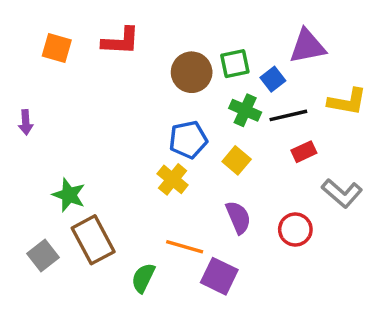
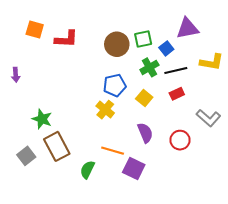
red L-shape: (121, 41) -> (66, 39), moved
green cross: (245, 110) -> (149, 67), turned 36
red rectangle: (304, 152) -> (177, 94), moved

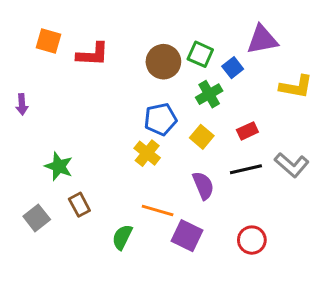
green square: (143, 39) -> (200, 54), turned 36
black line: (176, 71) -> (246, 169), moved
red circle: (180, 140) -> (252, 240), moved
brown rectangle: (57, 146) -> (79, 205), size x0.6

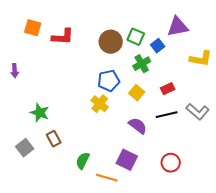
purple semicircle: (203, 185) -> (138, 126), turned -30
orange line: (158, 211) -> (107, 178), moved

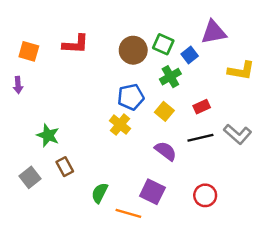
orange square: (33, 28) -> (29, 51), moved

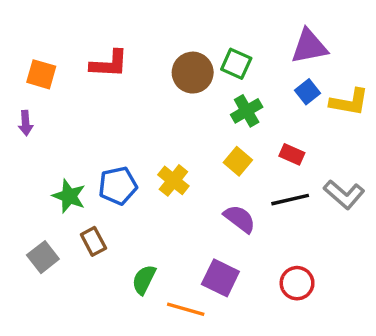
blue square: (190, 55) -> (307, 92), moved
blue pentagon: (131, 97) -> (118, 186), moved
red rectangle: (202, 107) -> (292, 154), turned 49

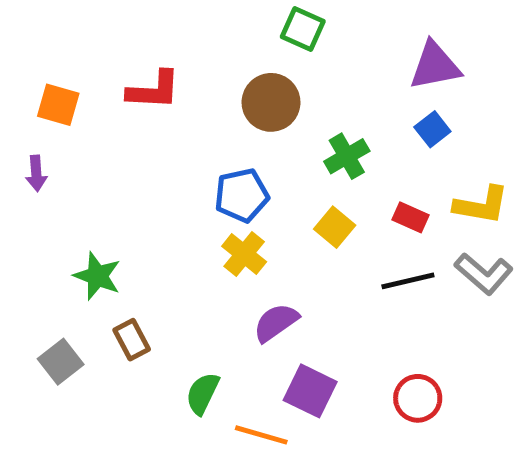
green square: (236, 64) -> (303, 29), moved
yellow L-shape: (349, 102) -> (481, 205), moved
blue pentagon: (118, 186) -> (242, 195), moved
purple semicircle: (240, 219) -> (276, 322), moved, turned -72

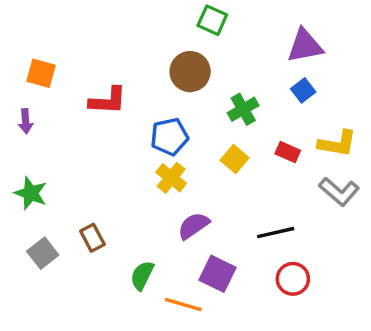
red L-shape: (154, 90) -> (108, 101), moved
green star: (97, 276) -> (31, 193), moved
black line: (408, 281) -> (276, 233), moved

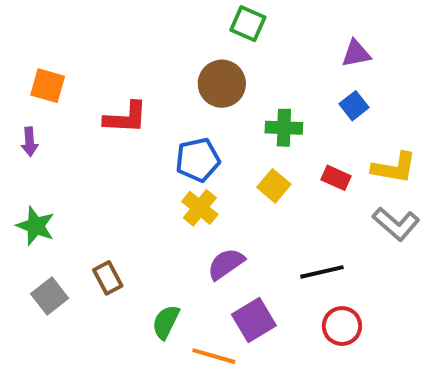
purple triangle: (305, 46) -> (356, 54), size x0.7
green cross: (243, 109) -> (284, 128), turned 32
purple square: (217, 274) -> (254, 320), turned 33

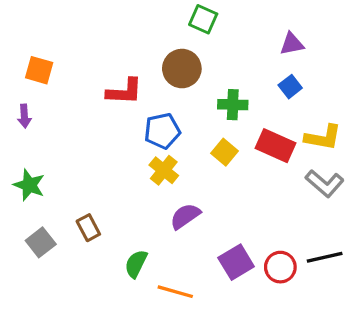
red L-shape: (126, 118) -> (124, 91), moved
red rectangle: (336, 178) -> (275, 146), size x1.6
black line: (322, 272) -> (325, 257), moved
purple square: (254, 320) -> (236, 262), moved

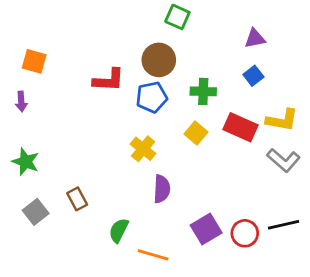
blue pentagon: (162, 131) -> (152, 97), moved
purple semicircle: (185, 216) -> (162, 189), turned 128

